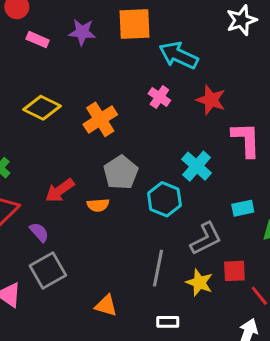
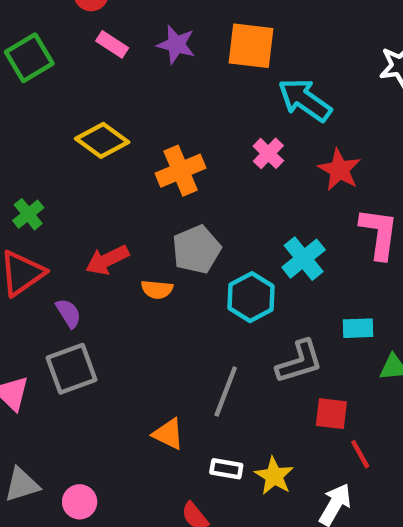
yellow star: (199, 282) -> (274, 476), moved
orange triangle: (106, 306) -> (168, 434), moved

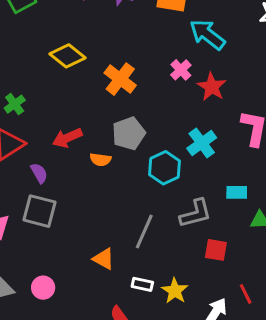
red star: (339, 170) -> (212, 87), moved
orange cross: (181, 171) -> (120, 79), turned -32
gray square: (72, 369) -> (39, 211), turned 32
red line: (360, 454) -> (246, 294), moved
pink circle: (80, 502) -> (43, 288), moved

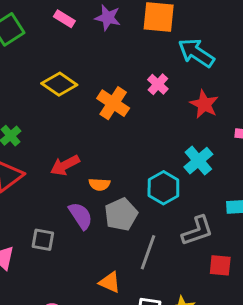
pink cross: (181, 70) -> (158, 84), moved
gray pentagon: (129, 133) -> (121, 214), moved
purple semicircle: (39, 173) -> (81, 216), moved, size x1.4
gray square: (39, 211) -> (43, 240), size x0.7

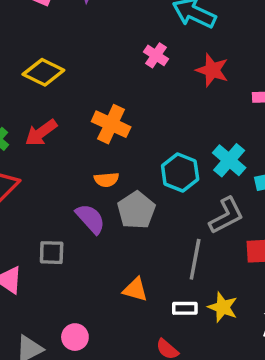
orange cross: (113, 103) -> (111, 124), moved
cyan cross: (198, 161) -> (229, 160), moved
red arrow: (65, 165) -> (41, 133), moved
gray line: (148, 252) -> (195, 259), moved

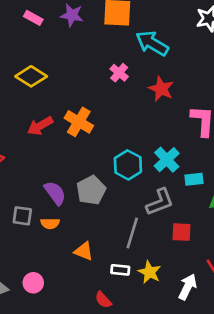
red arrow: (41, 133) -> (40, 126), moved
orange semicircle: (107, 180) -> (50, 223), moved

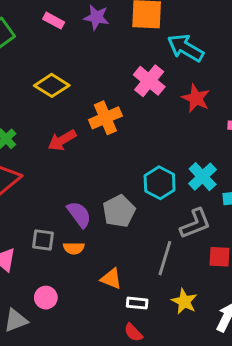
pink cross: (119, 73) -> (149, 81), size x1.5
orange cross: (79, 122) -> (105, 118), moved, turned 36
white rectangle: (120, 270) -> (137, 303), moved
pink circle: (33, 283) -> (46, 298), moved

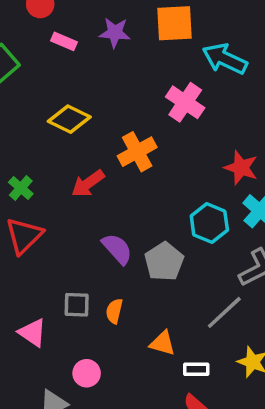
red star: (196, 98) -> (241, 168), moved
purple semicircle: (79, 214) -> (117, 249), moved
orange semicircle: (74, 248) -> (114, 311), turned 108
gray line: (165, 258) -> (224, 312), turned 36

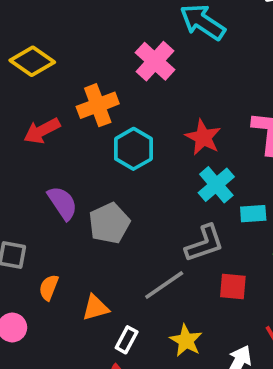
cyan hexagon: (209, 223) -> (133, 149), moved
orange semicircle: (114, 311) -> (49, 287), moved
orange triangle: (163, 343) -> (96, 308), turned -40
white rectangle: (196, 369) -> (127, 340), turned -70

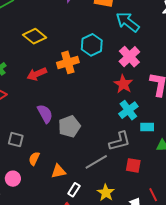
pink cross: (155, 61) -> (129, 57), moved
cyan hexagon: (133, 149) -> (92, 45), moved

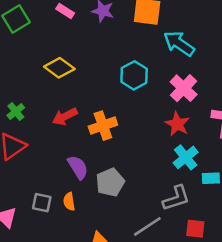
orange cross: (68, 62) -> (103, 126), moved
orange semicircle: (34, 159) -> (69, 202), moved, turned -32

